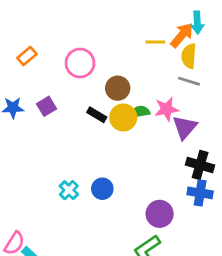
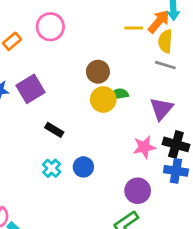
pink circle: (80, 63) -> (50, 27), moved
purple square: (46, 106) -> (30, 89), size x1.5
pink star: (167, 109) -> (144, 147), moved
black rectangle: (97, 115) -> (54, 130), moved

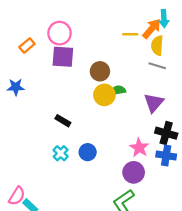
purple square: (30, 89) -> (63, 57), moved, turned 35
pink star: (144, 147) -> (139, 148), moved, turned -30

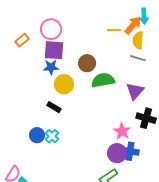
blue star: (16, 87) -> (51, 67), moved
green semicircle: (118, 90) -> (103, 80), size x1.6
yellow circle: (104, 95) -> (64, 84), moved
blue circle: (88, 152) -> (37, 135), moved
blue cross: (166, 156) -> (130, 151), moved

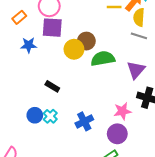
blue star: (51, 67) -> (29, 45), moved
yellow circle: (64, 84) -> (74, 49), moved
pink star: (122, 131) -> (122, 111), turned 30
blue cross: (130, 151) -> (84, 121), moved, turned -36

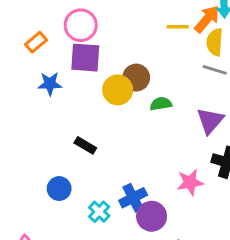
green semicircle: (103, 59) -> (161, 104), size x0.6
cyan cross: (50, 116) -> (99, 212), moved
purple circle: (117, 134) -> (152, 216), moved

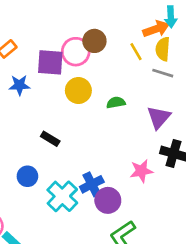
orange arrow: (207, 19) -> (156, 29), turned 30
pink circle: (81, 25) -> (76, 52), moved
yellow line: (178, 27) -> (136, 52), moved, turned 60
brown circle: (136, 78) -> (94, 41), moved
cyan cross: (99, 212) -> (62, 196), size x1.6

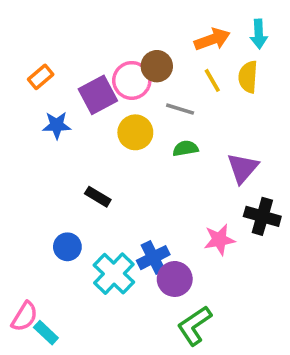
orange arrow: (156, 29) -> (212, 39), moved
purple square: (50, 62) -> (98, 95), turned -32
gray line: (163, 73) -> (180, 109), moved

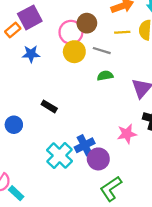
yellow line: (212, 80) -> (122, 32), turned -63
purple square: (98, 95) -> (30, 17), moved
blue star: (57, 125) -> (31, 54), moved
yellow circle: (135, 132) -> (74, 52), moved
blue circle: (67, 247) -> (14, 125), moved

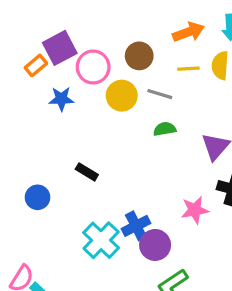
pink circle: (71, 32) -> (93, 67), moved

